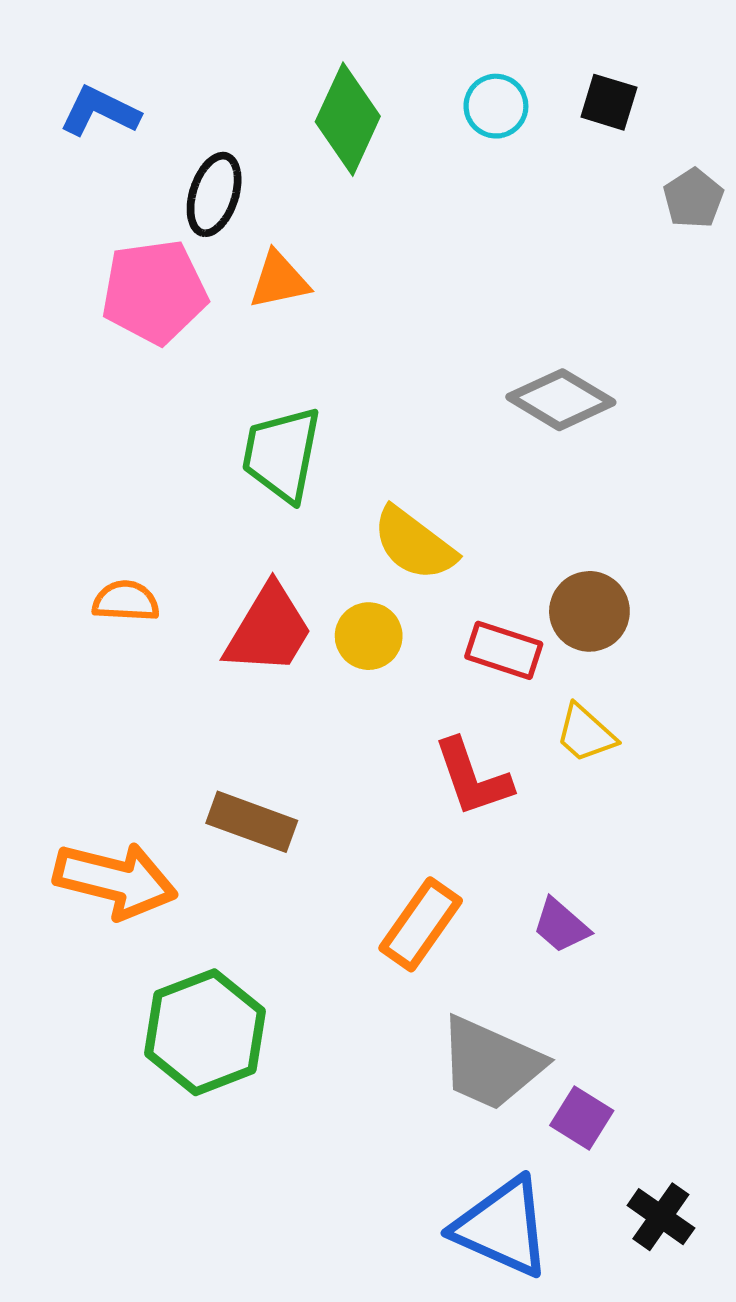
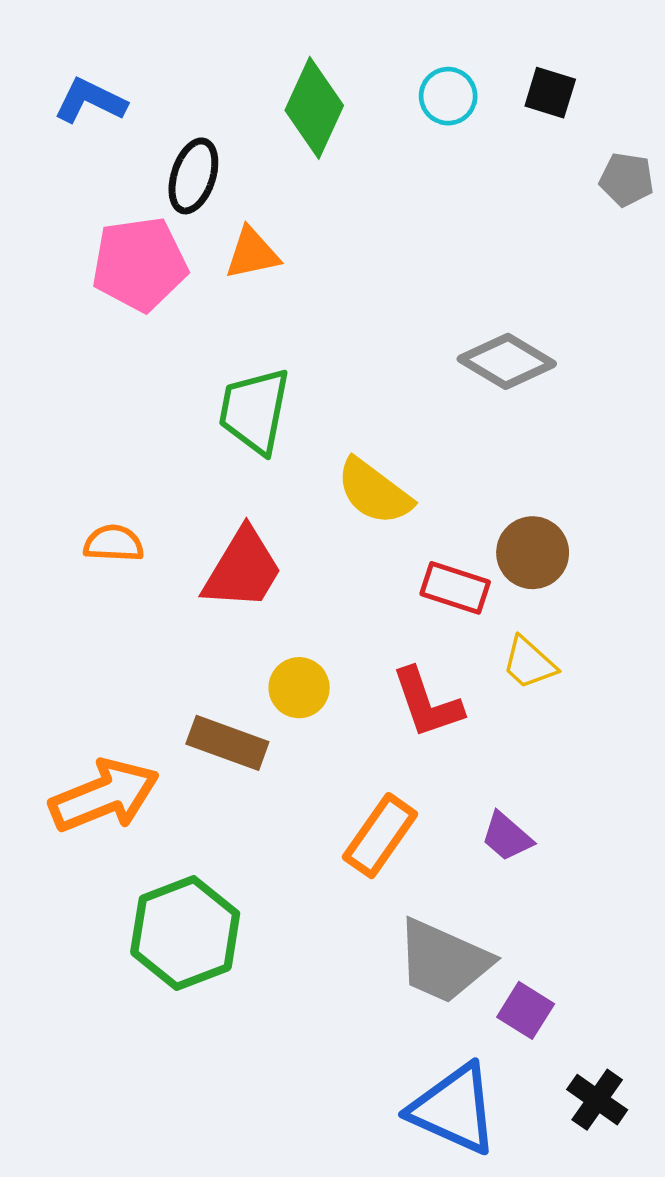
gray pentagon: (693, 198) -> (627, 179), turned -30
yellow circle: (369, 636) -> (299, 688), moved
orange arrow: (115, 880) -> (104, 796), turned -36

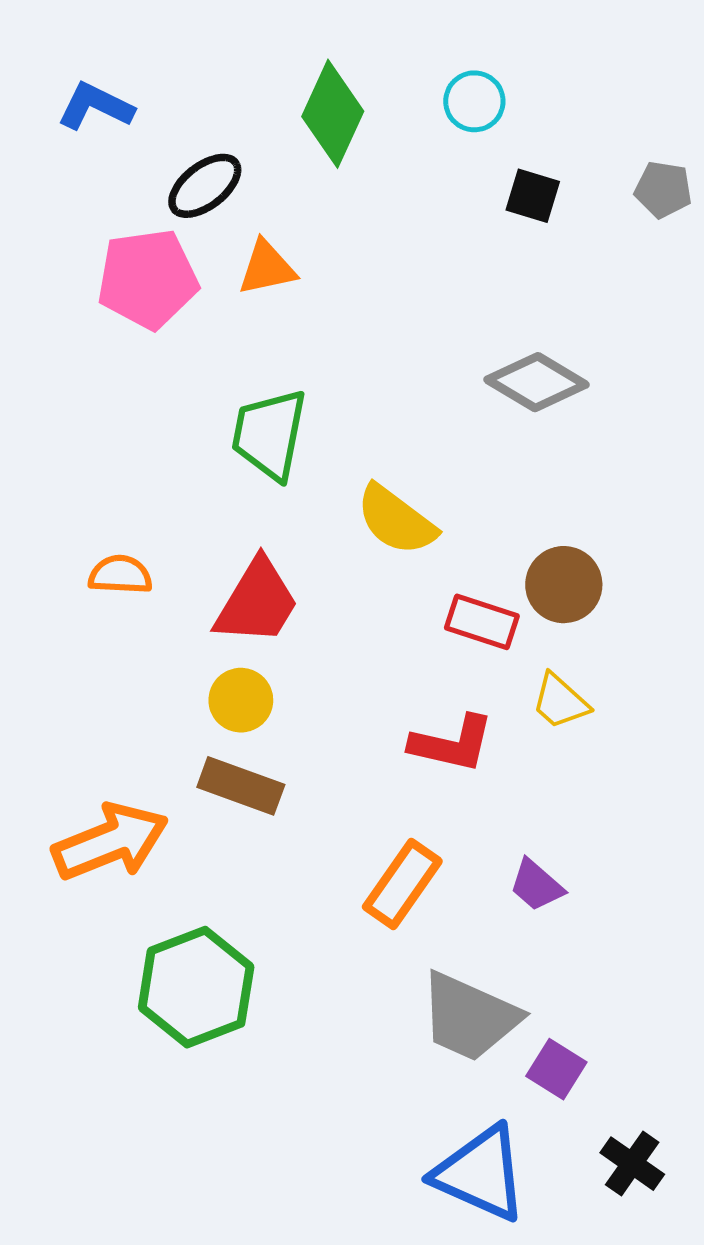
black square: (550, 93) -> (533, 196), moved
black ellipse: (193, 176) -> (205, 186), turned 34
yellow circle: (299, 688) -> (241, 700), moved
red L-shape: (427, 703) -> (452, 744), turned -58

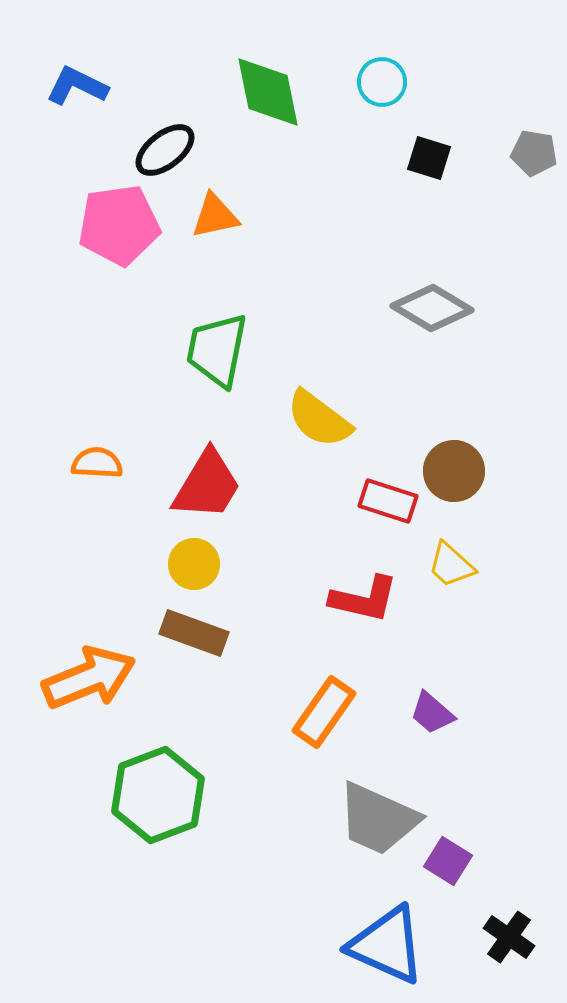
green diamond: (333, 114) -> (268, 92), turned -36

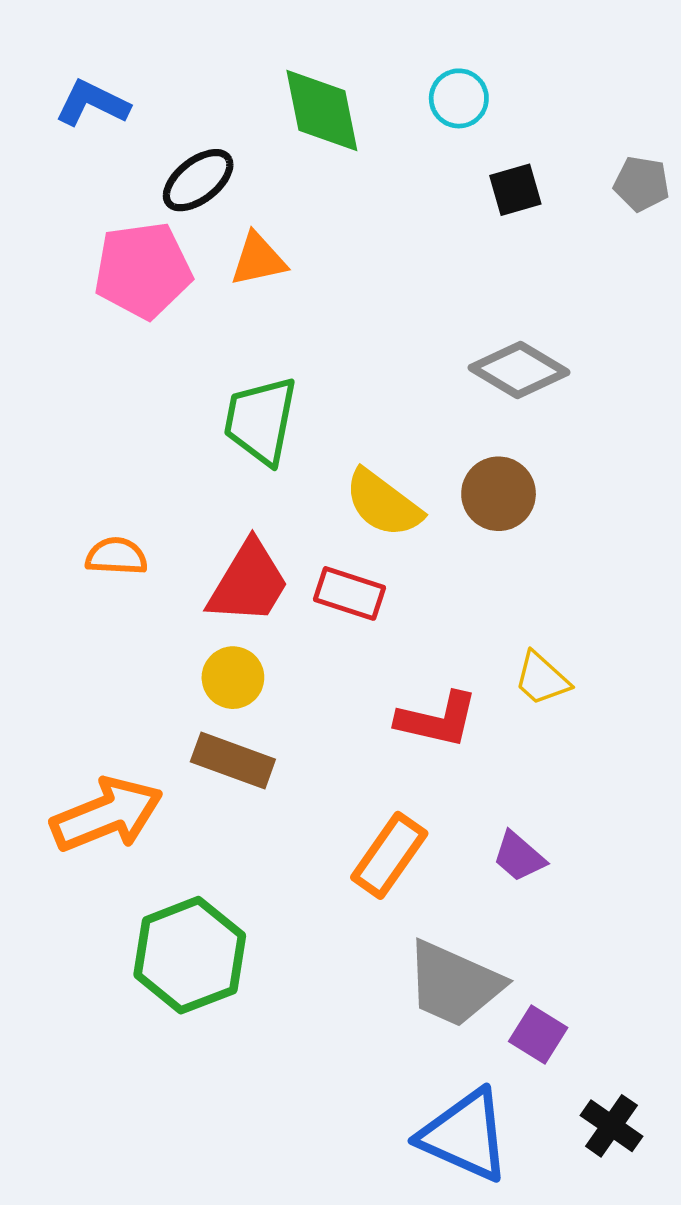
black square: (429, 158) -> (515, 190), turned -33
brown circle: (454, 471) -> (499, 494), moved
red rectangle: (388, 501) -> (350, 593), moved

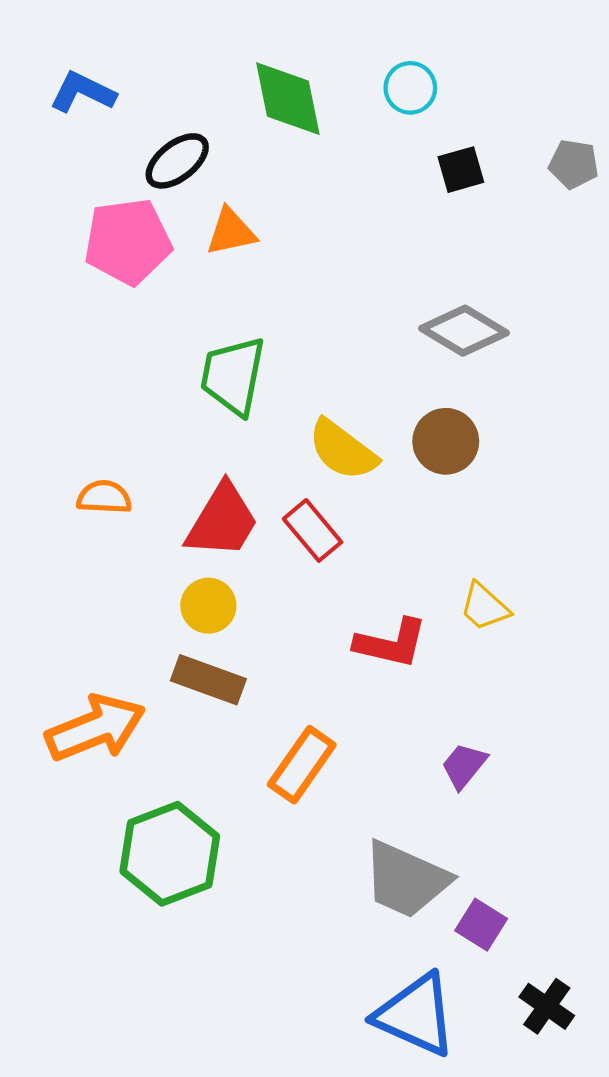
red rectangle: (350, 593) -> (313, 530), turned 32
orange rectangle: (389, 855) -> (302, 765), moved
purple trapezoid: (519, 857) -> (464, 766), turned 88

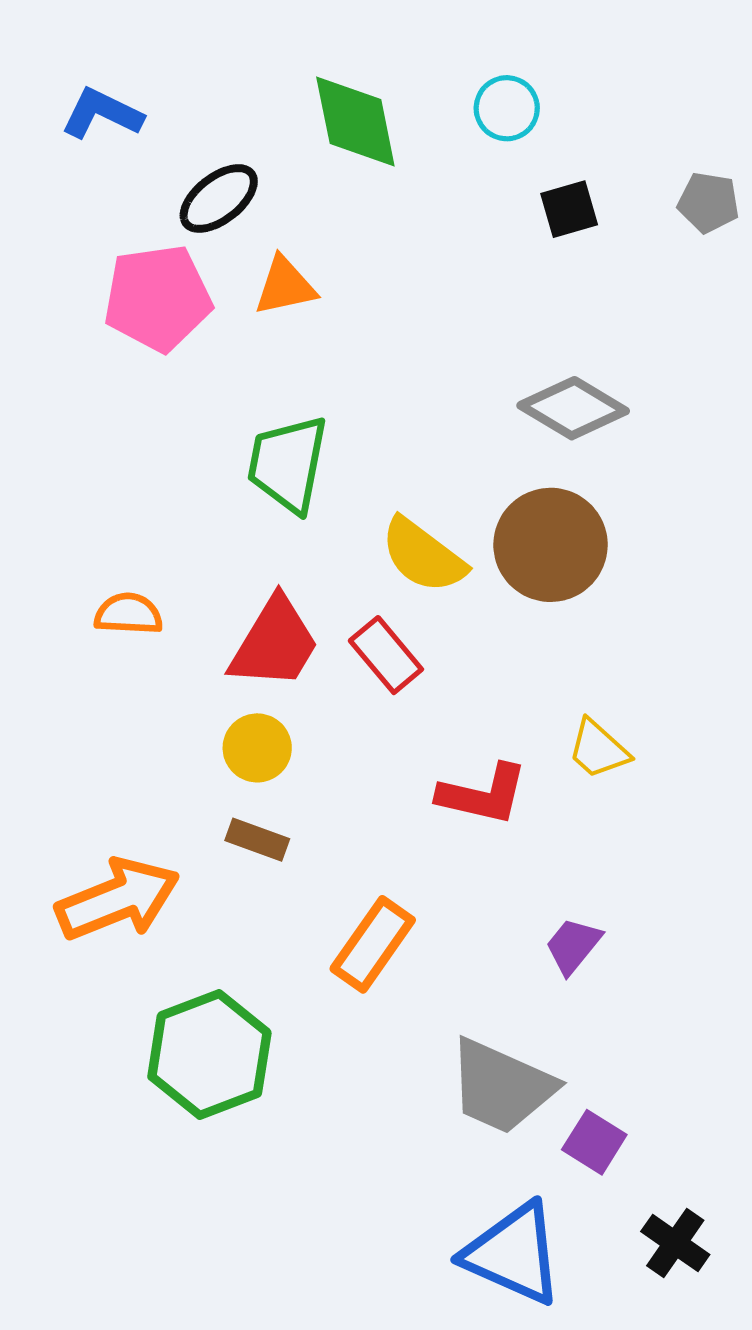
brown circle: (446, 441) -> (551, 545), size x1.4
brown rectangle: (208, 680) -> (257, 840), size x0.7

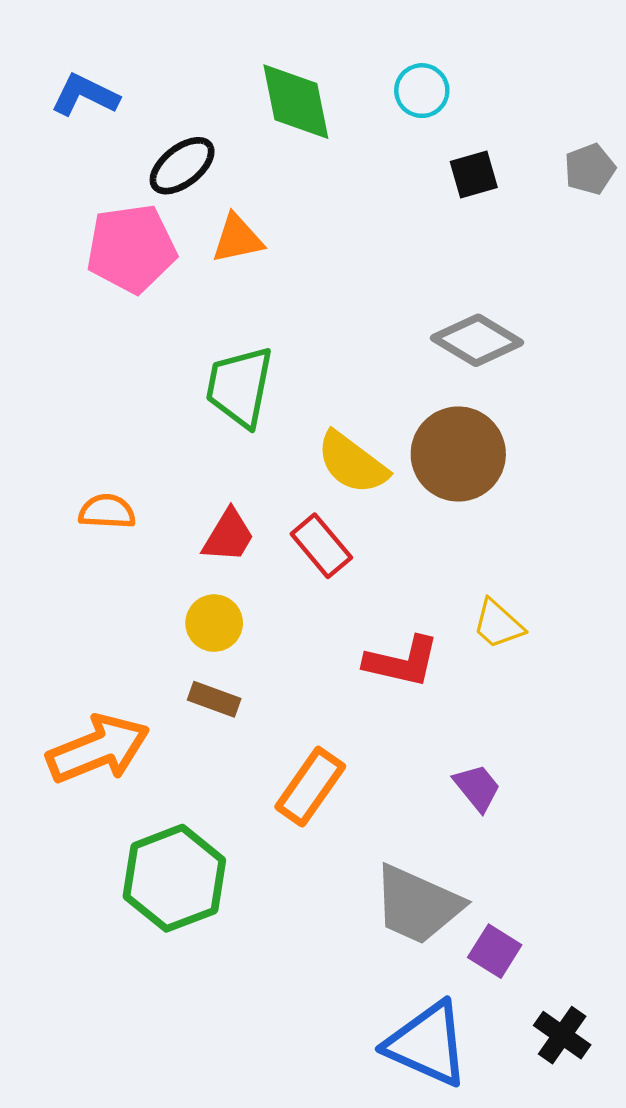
gray pentagon: (708, 202) -> (590, 169), turned -30
red trapezoid: (274, 643) -> (228, 536), size x0.7
purple trapezoid: (573, 946) -> (477, 788), turned 102

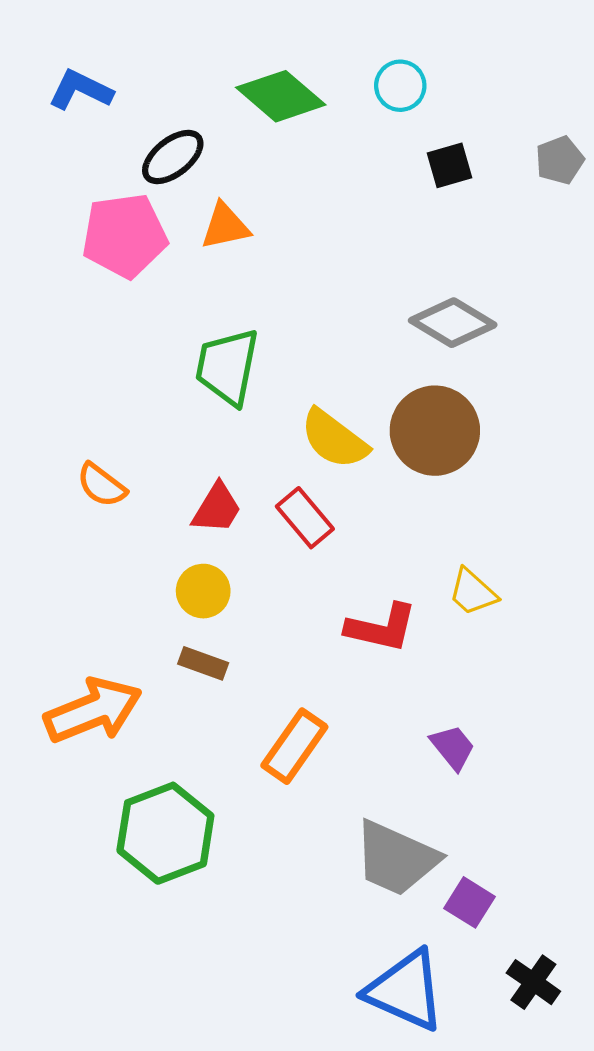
green diamond: (296, 102) -> (281, 96), turned -38
orange semicircle: (107, 511) -> (101, 485), turned -146

